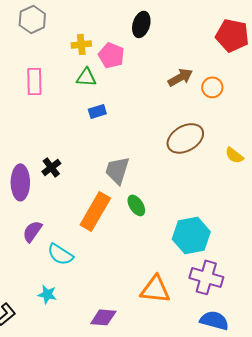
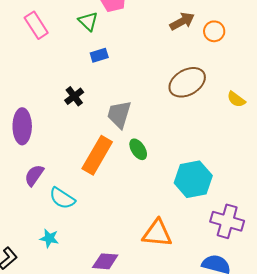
green triangle: (86, 77) -> (88, 21), turned 40
pink rectangle: (34, 81) -> (36, 25), turned -32
black cross: (51, 167) -> (74, 96), moved
purple cross: (206, 277) -> (227, 221), moved

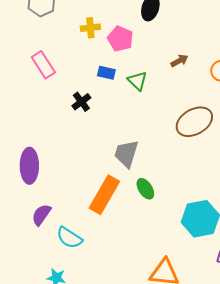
green triangle: (88, 21) -> (137, 81), moved
brown arrow: (182, 21) -> (179, 61), moved, size x0.7
blue rectangle: (99, 55) -> (106, 73), moved, turned 30
black cross: (74, 96) -> (81, 102), moved

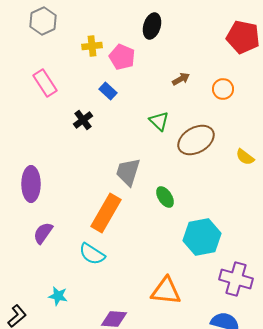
blue rectangle: (106, 73) -> (108, 91), turned 30
green triangle: (137, 81) -> (159, 121), moved
green ellipse: (145, 189) -> (165, 197), moved
cyan semicircle: (69, 238) -> (92, 254), moved

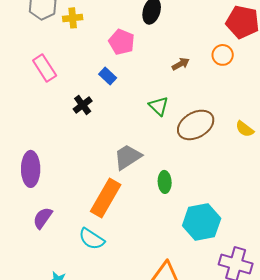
yellow cross: (92, 46) -> (73, 18), moved
orange circle: (223, 89) -> (223, 55), moved
yellow semicircle: (245, 157) -> (245, 129), moved
gray trapezoid: (128, 172) -> (128, 157), turned 40
green ellipse: (165, 197) -> (165, 182), turned 30

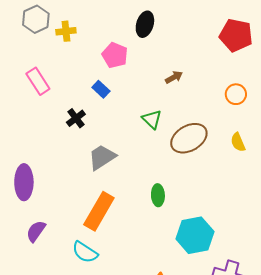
orange circle: (223, 55) -> (236, 94), moved
yellow semicircle: (245, 129) -> (238, 142), turned 30
gray trapezoid: (128, 157) -> (102, 157), moved

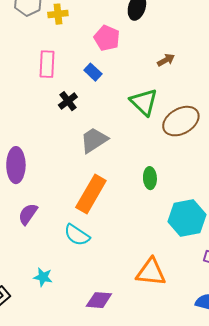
pink rectangle: (38, 81) -> (47, 64), moved, turned 36
green triangle: (152, 119) -> (144, 102), size x1.4

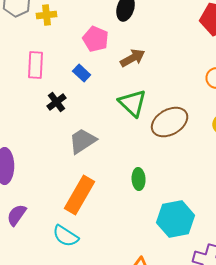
brown arrow: (166, 60) -> (133, 58), moved, size x1.4

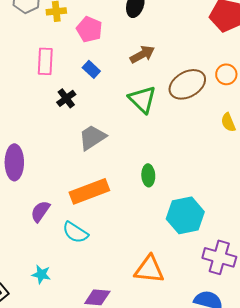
pink pentagon: (96, 39) -> (89, 29), moved
brown ellipse: (170, 122) -> (187, 84), moved
orange rectangle: (80, 195) -> (89, 191), turned 39
purple semicircle: (17, 215) -> (40, 211), moved

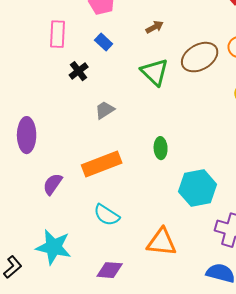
brown arrow: (142, 54) -> (155, 27), size x0.7
gray trapezoid: (92, 137) -> (105, 110), size x0.7
cyan semicircle: (75, 232) -> (107, 215), moved
cyan star: (41, 274) -> (54, 247), size x1.8

